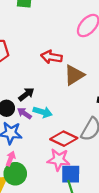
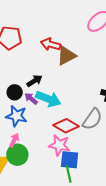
red arrow: (51, 57) -> (51, 44), moved
brown triangle: (74, 75) -> (66, 56), moved
cyan arrow: (43, 112) -> (48, 99), size x1.4

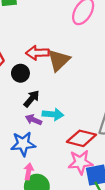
black circle: (15, 92) -> (20, 73), moved
cyan arrow: (48, 99) -> (53, 114), size x0.7

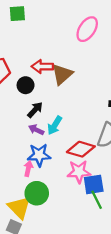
cyan arrow: (53, 114) -> (55, 125), turned 114
blue star: (23, 144) -> (39, 155), moved
pink arrow: (29, 171) -> (28, 169), moved

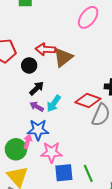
red diamond: (81, 149) -> (88, 100), moved
pink star: (79, 172) -> (52, 152), moved
blue square: (94, 184) -> (64, 173), moved
green circle: (37, 193) -> (16, 149), moved

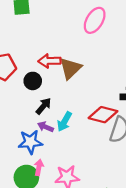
blue star: (38, 130) -> (30, 142), moved

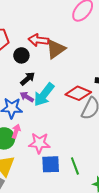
cyan arrow: (65, 122) -> (44, 95), size x1.4

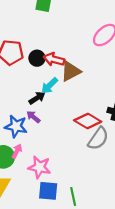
black circle: (21, 55) -> (37, 58), moved
cyan arrow: (44, 95) -> (49, 86), moved, size x0.7

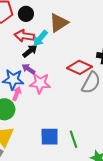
red arrow: (54, 59) -> (24, 36), moved
pink arrow: (17, 151) -> (17, 94), moved
pink star: (39, 167) -> (40, 83), moved

